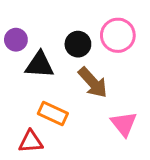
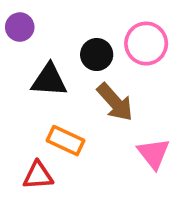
purple circle: (16, 40) -> (20, 27), moved

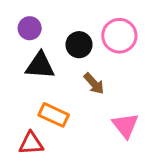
purple circle: (20, 27) -> (30, 28), moved
brown arrow: (115, 102) -> (94, 84), size x0.7

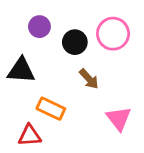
purple circle: (30, 28) -> (39, 27), moved
black triangle: (40, 66) -> (21, 70), moved

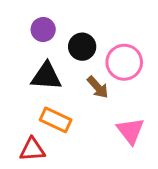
pink circle: (113, 34) -> (124, 62), moved
black triangle: (21, 70) -> (46, 76), moved

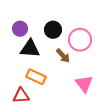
purple circle: (43, 30) -> (20, 29), moved

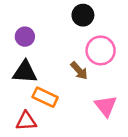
black circle: (53, 30) -> (83, 15), moved
black triangle: (30, 49) -> (25, 72), moved

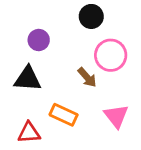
purple circle: (25, 37) -> (39, 40), moved
orange rectangle: (45, 97) -> (64, 115), moved

